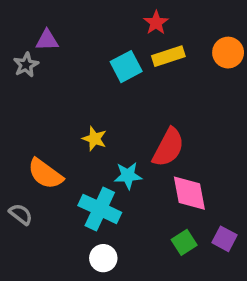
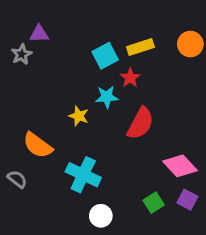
red star: (156, 23) -> (130, 78), moved
cyan star: (128, 176) -> (107, 97), moved
pink diamond: (189, 193) -> (180, 166), moved, turned -32
white circle: (103, 258) -> (101, 216), moved

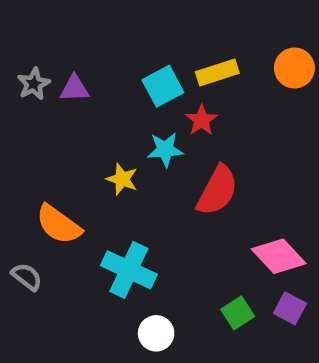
purple triangle: (39, 34) -> (74, 88), moved

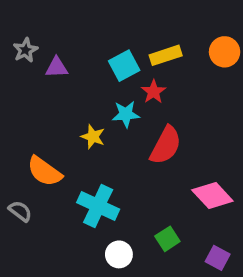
gray star: (34, 84) -> (25, 50), moved
purple square: (290, 308) -> (218, 258), moved
green square: (238, 313) -> (167, 239), moved

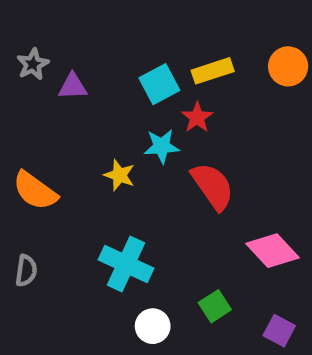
red semicircle: (166, 145) -> (213, 186), turned -63
orange semicircle: (44, 171) -> (35, 191), moved
gray semicircle: (20, 211) -> (26, 271), turned 60

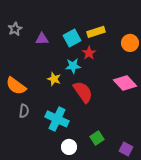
orange circle: (288, 66) -> (130, 43), moved
purple triangle: (73, 86) -> (42, 39), moved
red semicircle: (213, 186) -> (83, 92), moved
pink diamond: (273, 251) -> (125, 83), moved
gray semicircle: (26, 271) -> (24, 111), moved

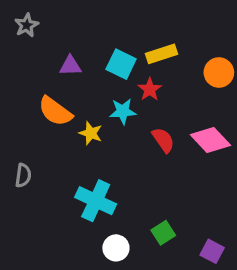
gray star: (15, 29) -> (27, 25), moved
cyan square: (72, 38) -> (121, 64), turned -36
orange semicircle: (16, 86) -> (55, 111), moved
red semicircle: (83, 92) -> (163, 140), moved, size x0.7
gray semicircle: (24, 111) -> (23, 175), moved

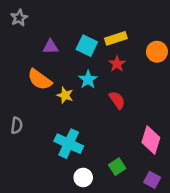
red star: (150, 89) -> (117, 64), moved
cyan star: (123, 111) -> (88, 80), turned -30
pink diamond: (210, 140) -> (151, 140), moved, turned 60

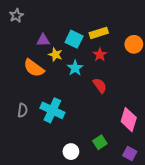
yellow star: (65, 95) -> (55, 55), moved
gray semicircle: (17, 125) -> (22, 110), moved
cyan cross: (69, 144) -> (52, 110), moved

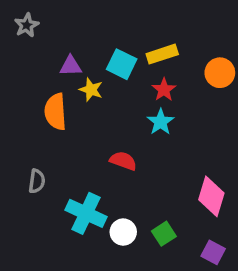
orange semicircle: (34, 68) -> (55, 112), turned 50
cyan star: (75, 68) -> (161, 122), moved
red semicircle: (100, 86) -> (123, 161), moved, turned -35
cyan cross: (52, 110) -> (86, 213), moved
white circle: (71, 152) -> (123, 232), moved

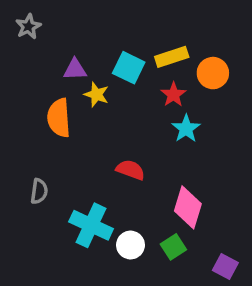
orange circle: (220, 73) -> (213, 73), moved
cyan star: (161, 122) -> (186, 129), moved
pink diamond: (211, 196) -> (188, 207), moved

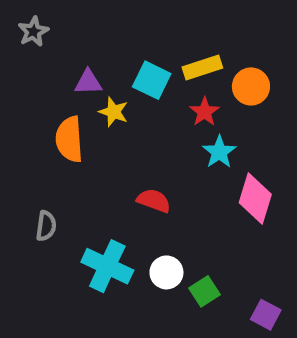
pink diamond: (188, 207) -> (255, 198), moved
white circle: (130, 245) -> (166, 272), moved

